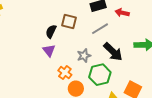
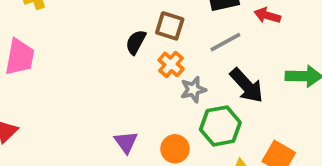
purple triangle: (49, 50) -> (126, 142), moved
orange cross: (65, 73) -> (171, 64), moved

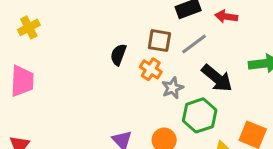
brown square: (170, 26) -> (159, 41), moved

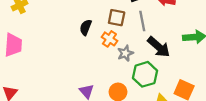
gray line: (194, 44) -> (142, 21), turned -66

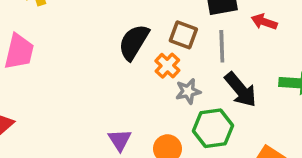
black semicircle: (86, 27) -> (134, 42), size x1.5

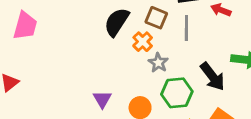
black arrow: (241, 90) -> (212, 76), moved
gray star: (188, 91) -> (158, 63), turned -30

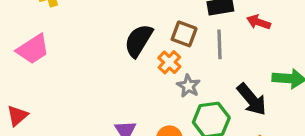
pink trapezoid: (25, 26) -> (33, 49), turned 44

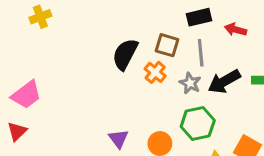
pink trapezoid: (33, 49) -> (26, 95), moved
gray star: (188, 86) -> (190, 83), moved
black arrow: (252, 99) -> (224, 81), moved, turned 104

